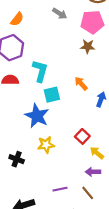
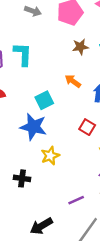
brown star: (88, 46) -> (80, 47), moved
cyan L-shape: (40, 71) -> (23, 54), moved
red square: (82, 136) -> (87, 127), moved

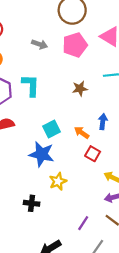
brown star: (80, 47) -> (80, 89), moved
orange arrow: (73, 81) -> (82, 133), moved
purple line: (76, 200) -> (83, 223), turned -32

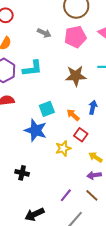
cyan L-shape: (31, 85) -> (32, 68), turned 75
brown star: (80, 89) -> (76, 76), size x1.5
yellow star: (58, 181) -> (63, 148), moved

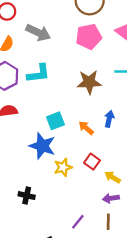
gray arrow: (44, 33) -> (38, 33), moved, size x1.5
red square: (81, 135) -> (92, 162), moved
yellow star: (63, 148) -> (63, 167), moved
brown line: (92, 195) -> (108, 222), turned 48

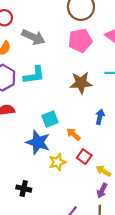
orange arrow: (86, 128) -> (73, 134), moved
purple arrow: (111, 198) -> (102, 191), turned -56

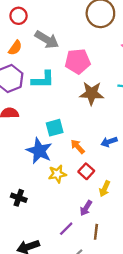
pink pentagon: (80, 41) -> (78, 61), moved
blue arrow: (100, 117) -> (109, 142), moved, turned -128
yellow arrow: (103, 171) -> (105, 189), turned -104
purple arrow: (102, 191) -> (86, 208), moved

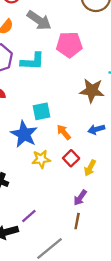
brown star: (92, 93) -> (92, 91), moved
yellow arrow: (105, 189) -> (90, 168), moved
purple arrow: (86, 208) -> (80, 198), moved
purple line: (66, 229) -> (29, 216), moved

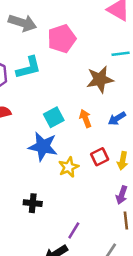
orange arrow: (64, 132) -> (85, 118), moved, turned 35
red square: (71, 158) -> (100, 157), turned 35

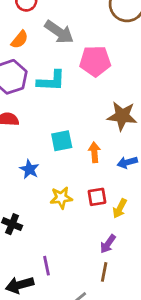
blue star: (43, 146) -> (29, 169), moved, size x0.6
purple line: (74, 230) -> (46, 266), turned -60

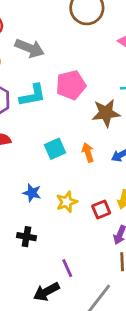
pink pentagon: (95, 61) -> (71, 85), moved
blue star: (29, 169) -> (32, 193), moved
red square: (97, 197) -> (101, 210), moved

